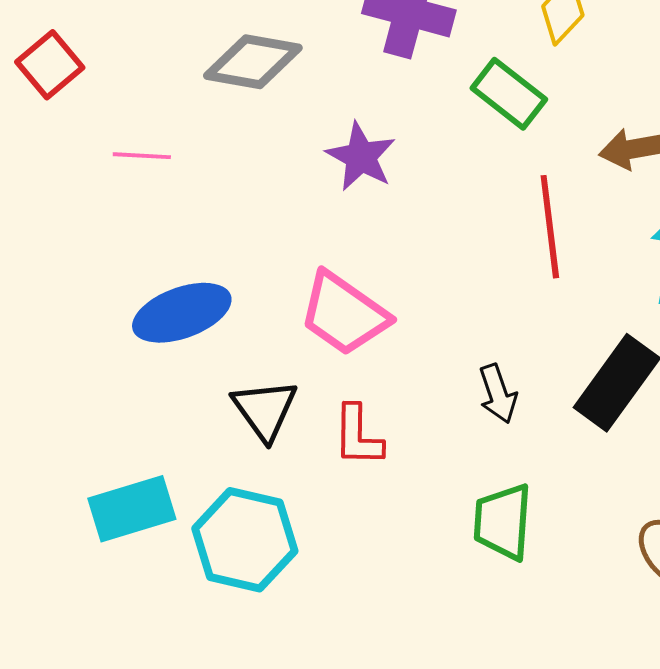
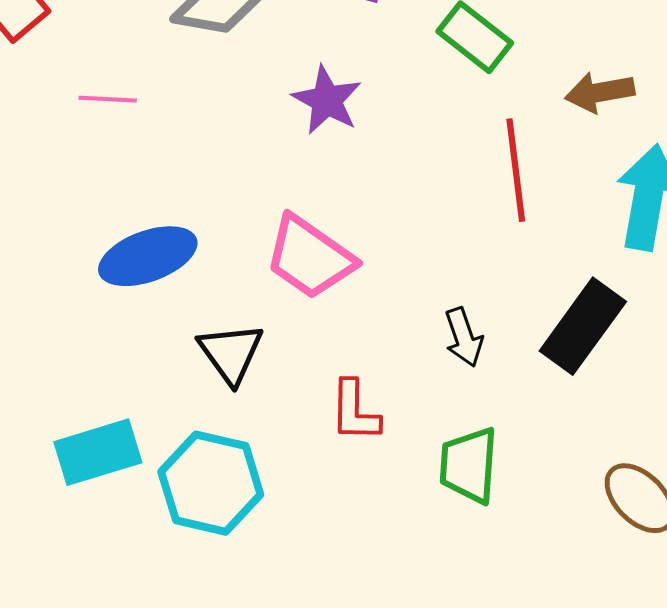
red L-shape: (358, 436) -> (355, 411), moved

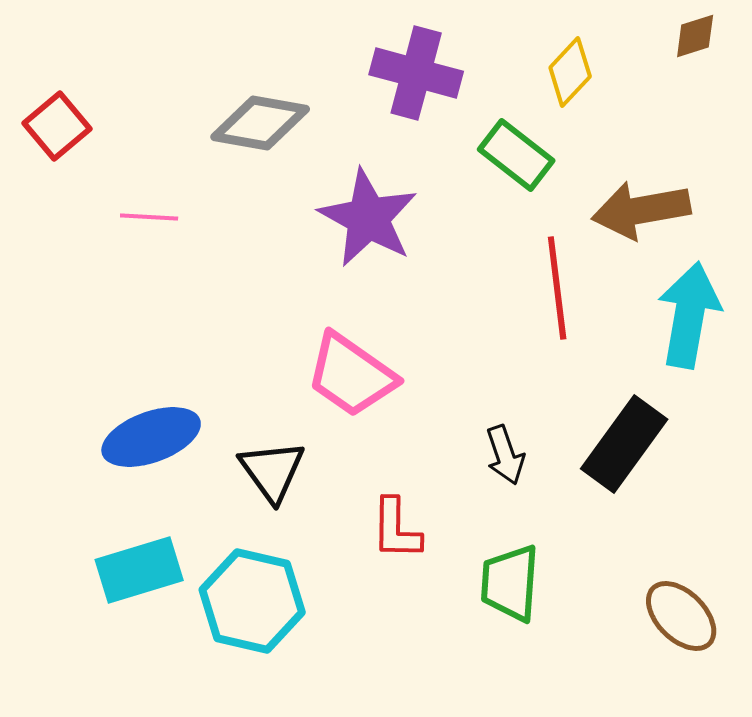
brown arrow: (600, 92) -> (641, 210), size x1.4
purple star: (327, 100) -> (368, 218), size x1.4
blue ellipse: (148, 256) -> (151, 437), moved

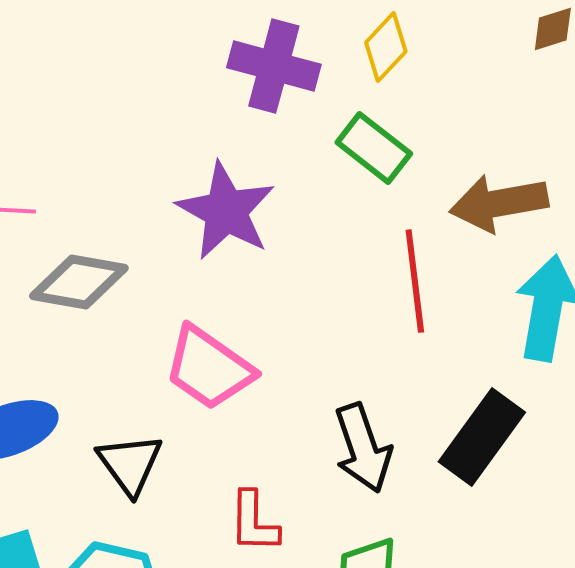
yellow diamond: (570, 72) -> (386, 47), moved
gray diamond: (260, 123) -> (79, 282), moved
black arrow: (505, 455) -> (363, 448), size x1.5

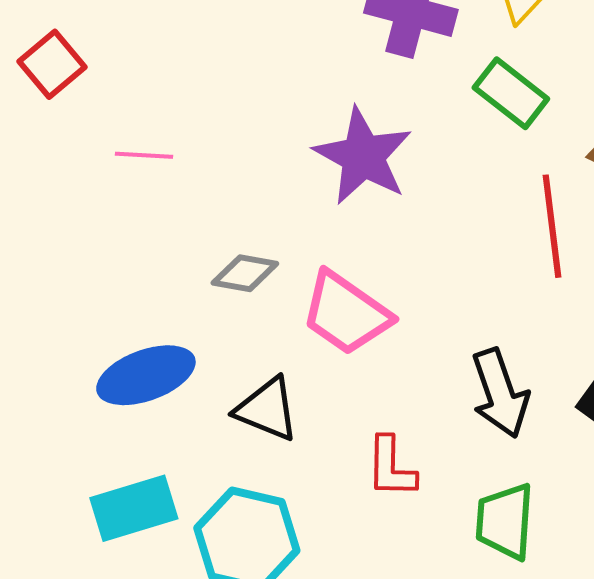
gray diamond: (79, 282) -> (245, 273), moved, size x0.7
black triangle: (130, 464) -> (267, 409), turned -32

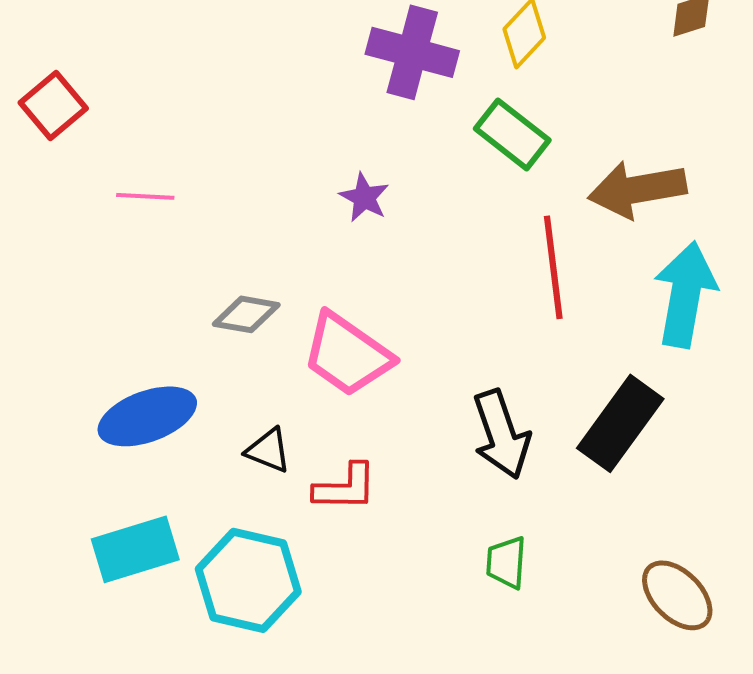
purple star: (363, 156) -> (364, 197), size x0.5
black triangle: (267, 409) -> (268, 450), size x0.7
red L-shape: (391, 467) -> (345, 487), moved, turned -90
green trapezoid: (505, 521) -> (506, 562), size x0.7

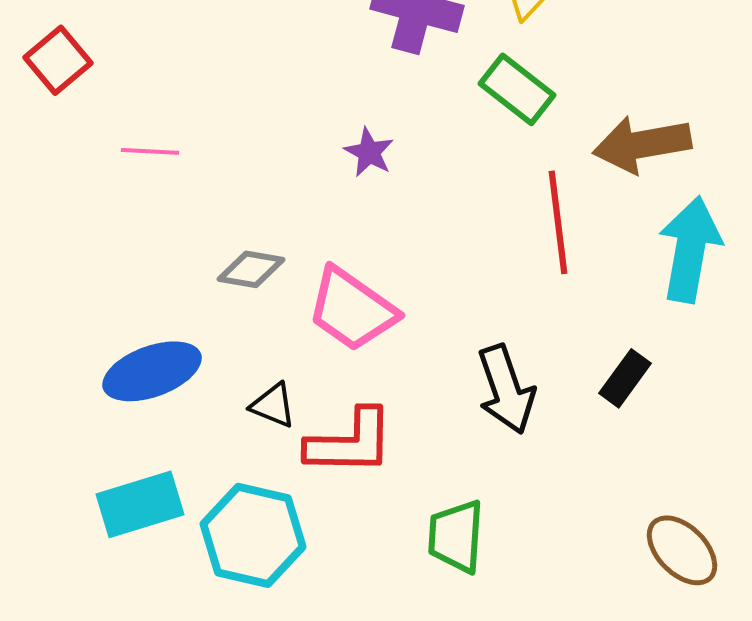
black rectangle: (620, 423) -> (625, 378), size x0.6
red L-shape: (345, 487) -> (350, 442), size x1.4
green trapezoid: (506, 562) -> (456, 536), moved, size x1.4

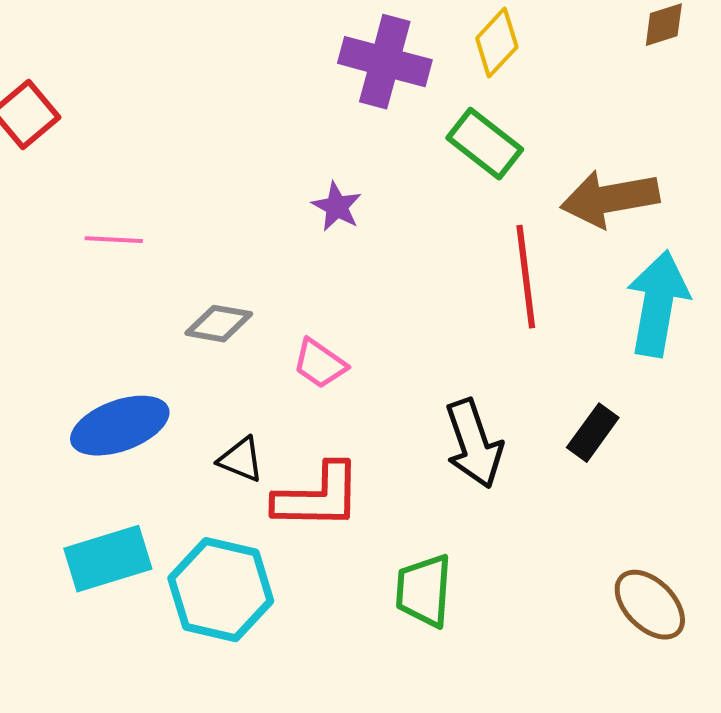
pink line: (150, 151) -> (114, 240), moved
pink trapezoid: (352, 309) -> (320, 364), size x0.6

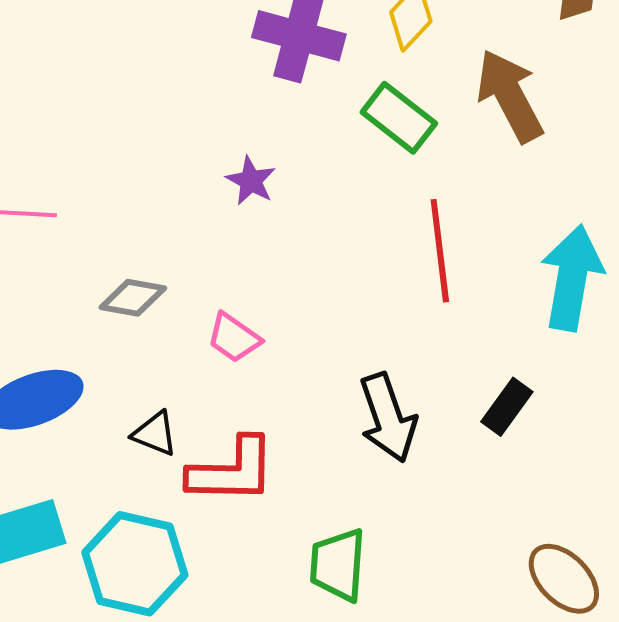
brown arrow: (610, 199) -> (510, 96), moved, turned 72

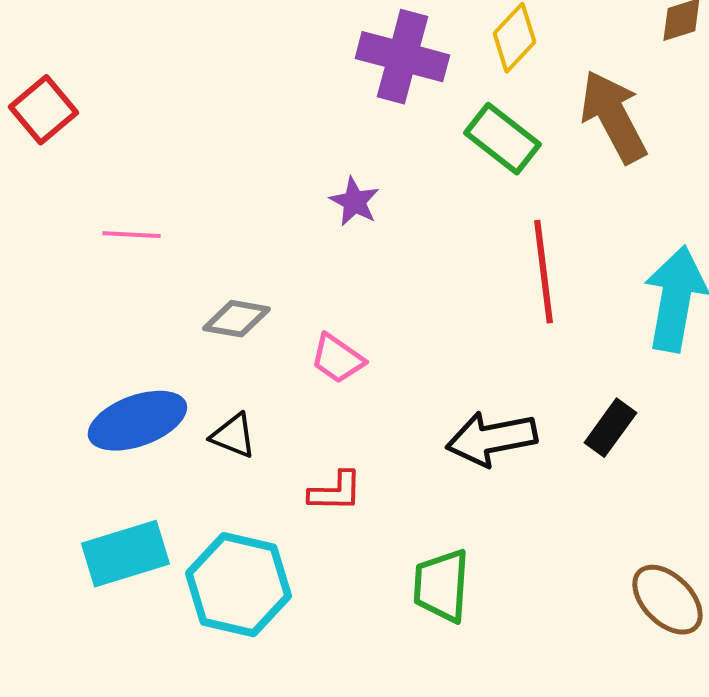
black arrow: (388, 418) -> (491, 439), turned 98
black triangle: (155, 434) -> (233, 436), moved
red L-shape: (232, 471) -> (335, 492), size x0.6

